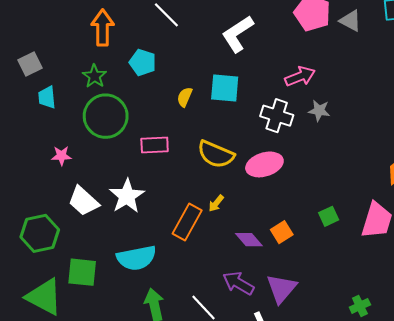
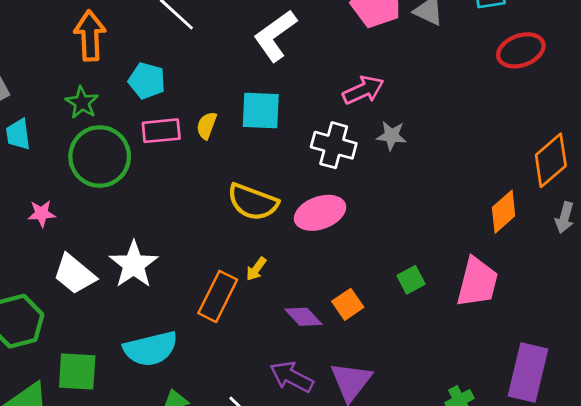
pink rectangle: (155, 145) -> (161, 131), moved

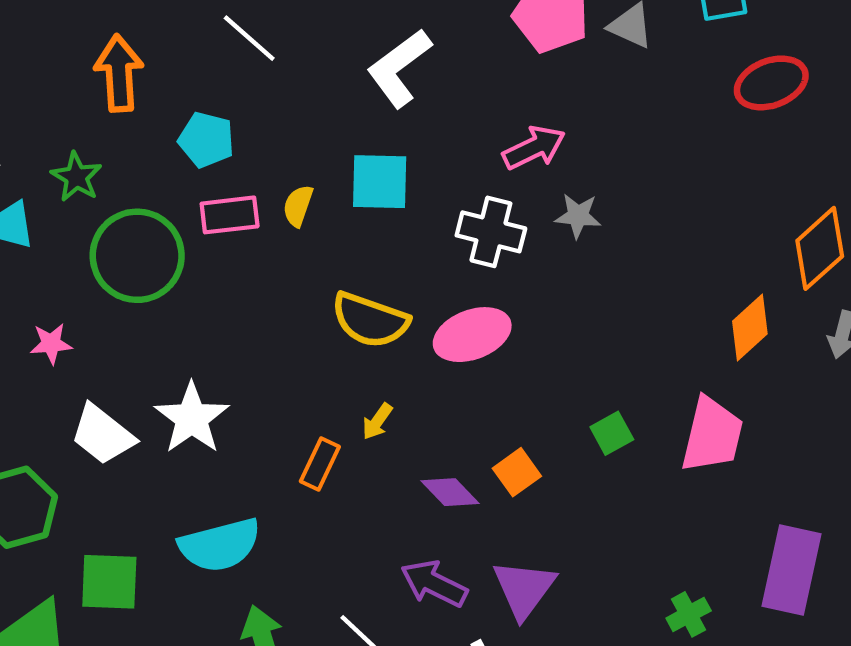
green star: (82, 103) -> (76, 177), moved
orange rectangle: (218, 296) -> (320, 464), size x0.7

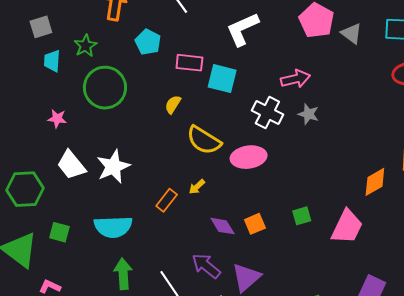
yellow semicircle: (298, 206) -> (173, 104), moved
pink rectangle: (230, 215) -> (189, 63), moved
green square: (109, 582) -> (59, 232), size x0.7

